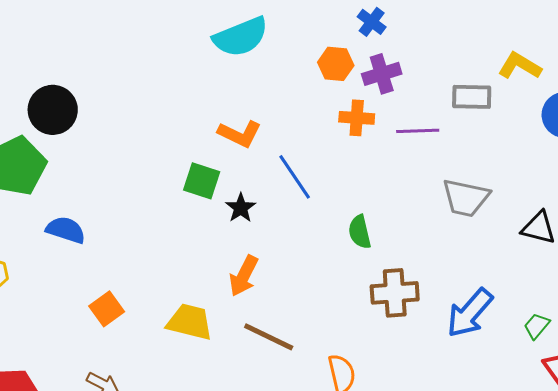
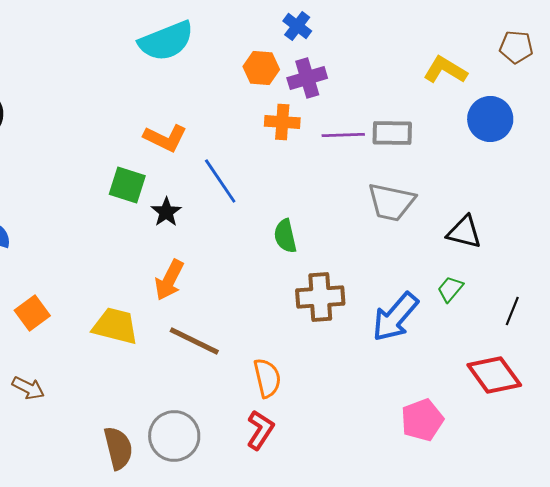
gray rectangle: (472, 97) -> (392, 133), moved
green trapezoid: (537, 326) -> (450, 289), moved

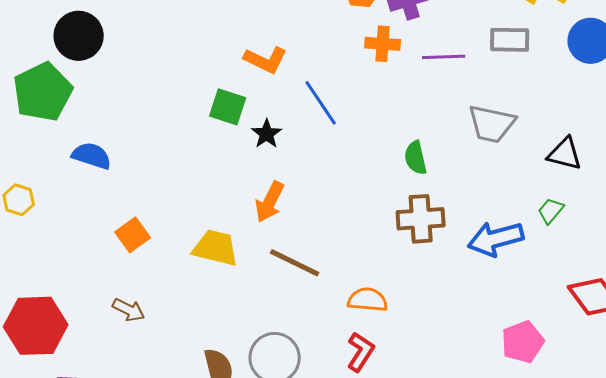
gray rectangle: (392, 133) -> (510, 40), moved
green semicircle: (285, 236) -> (416, 158), moved
blue arrow: (395, 317) -> (496, 239), turned 34
orange semicircle: (267, 378) -> (368, 300), turned -72

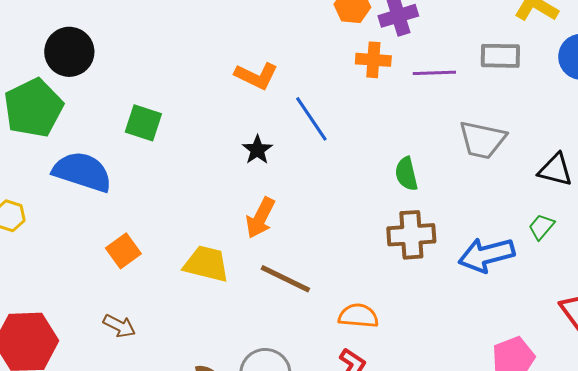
green square: (228, 107) -> (143, 123), moved
blue semicircle: (92, 156) -> (82, 172), size x1.5

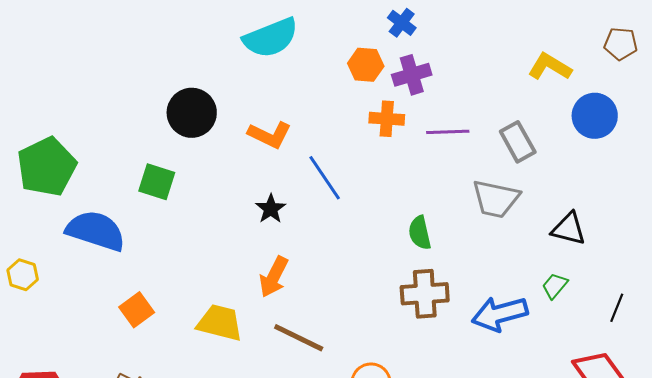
black circle: (69, 52) -> (192, 113), moved
gray rectangle: (500, 56) -> (518, 142), moved, turned 60

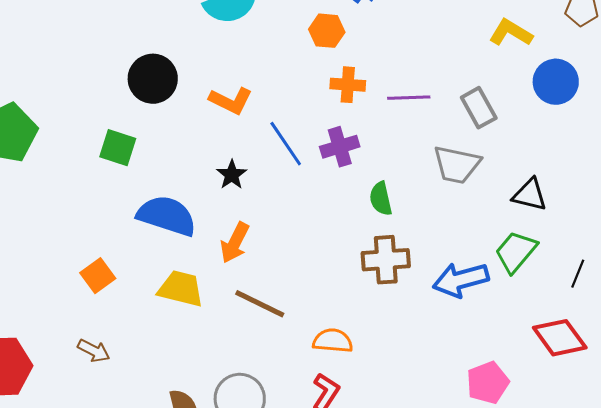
purple cross: (412, 75) -> (340, 147), moved
blue semicircle: (96, 231) -> (167, 216), moved
green trapezoid: (555, 286) -> (516, 252), size x1.6

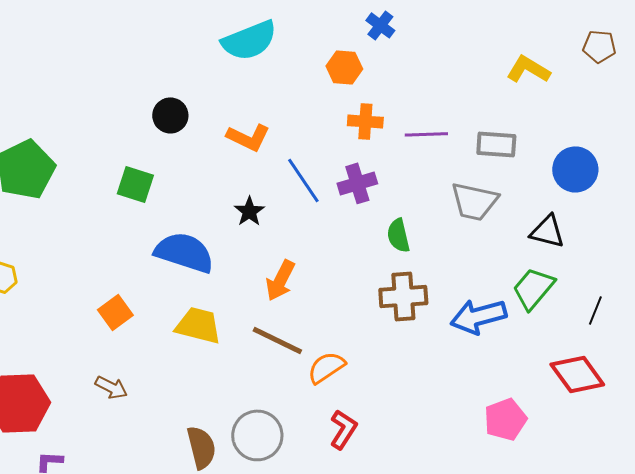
black circle: (153, 79) -> (170, 115), size x0.7
blue circle: (556, 82) -> (575, 169), moved
gray rectangle: (479, 108) -> (496, 144), turned -57
orange arrow: (235, 243) -> (280, 280), moved
orange semicircle: (333, 341) -> (326, 367), moved, turned -39

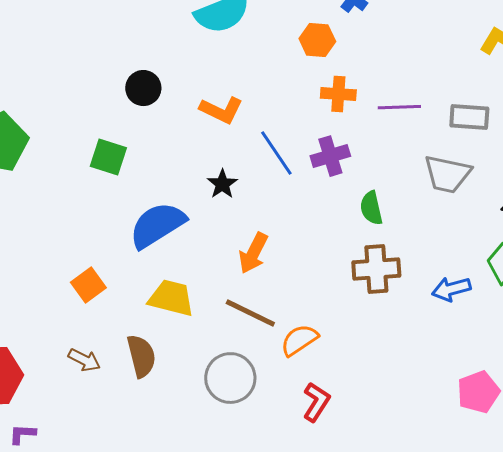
blue semicircle: (184, 252) -> (157, 225), turned -50
blue arrow: (478, 316) -> (451, 289), size x0.7
gray circle: (257, 435) -> (230, 378), moved
brown semicircle: (201, 447) -> (141, 356), moved

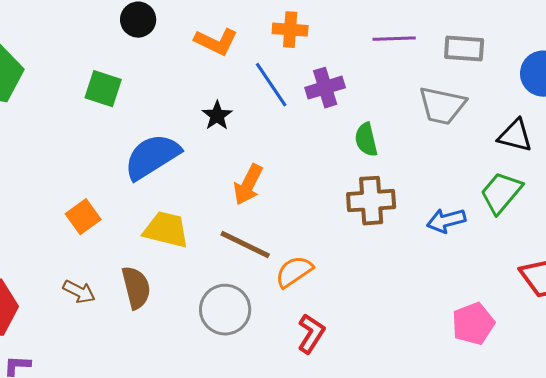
orange cross: (338, 94) -> (290, 30), moved

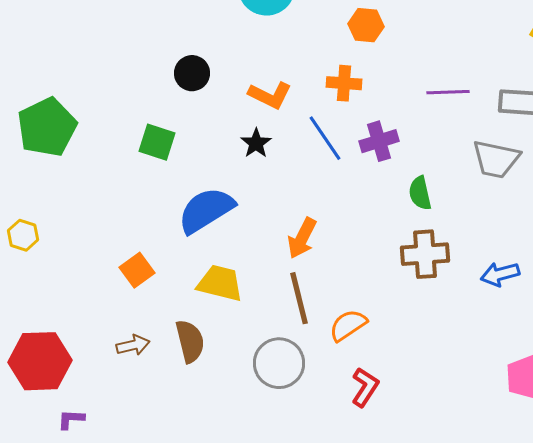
black star: (217, 116) -> (256, 143), moved
brown line: (245, 245) -> (299, 298), turned 50
brown arrow: (79, 292) -> (133, 345), turned -40

